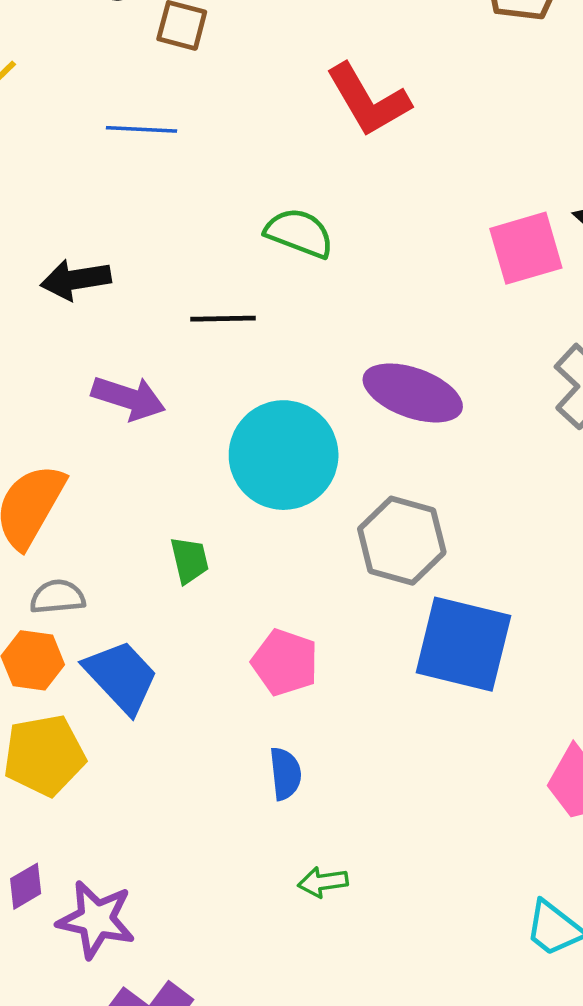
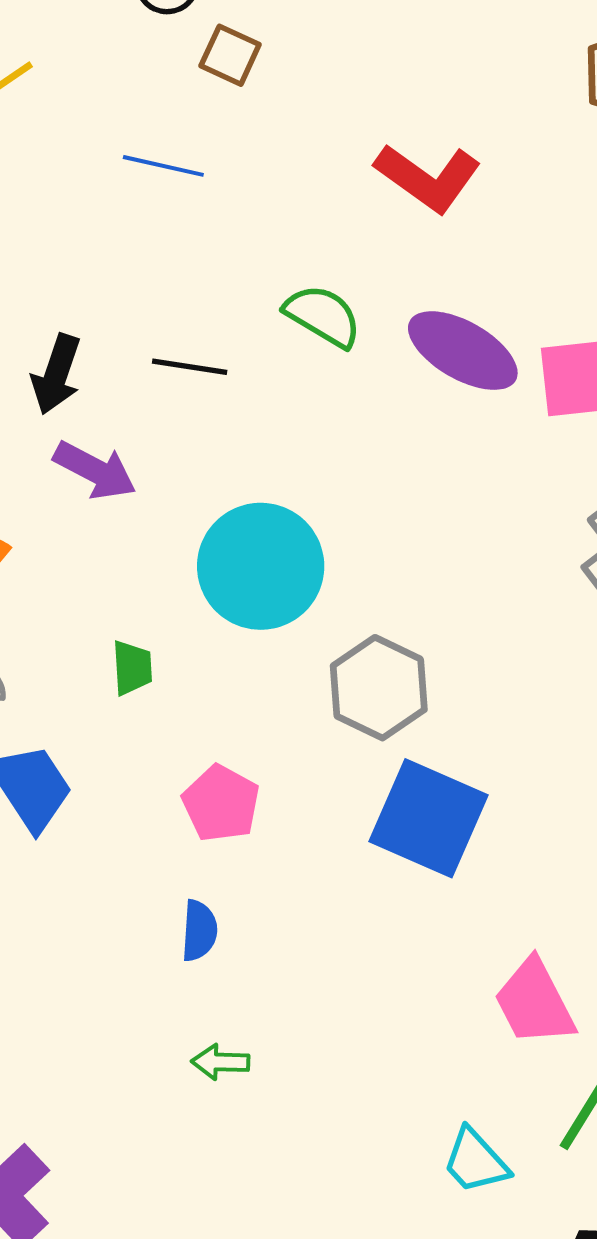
red L-shape: (368, 100) -> (428, 178), turned -34
black arrow: (76, 280) -> (56, 374), moved, turned -72
black line: (223, 319) -> (190, 367), moved
purple ellipse: (413, 393) -> (463, 351), moved

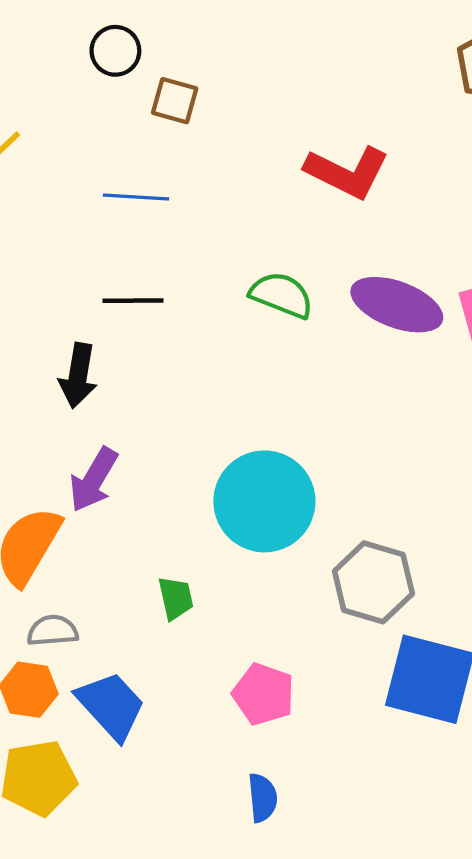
black line: (190, 367) -> (133, 301), moved
purple arrow: (95, 470) -> (94, 480), moved, turned 102

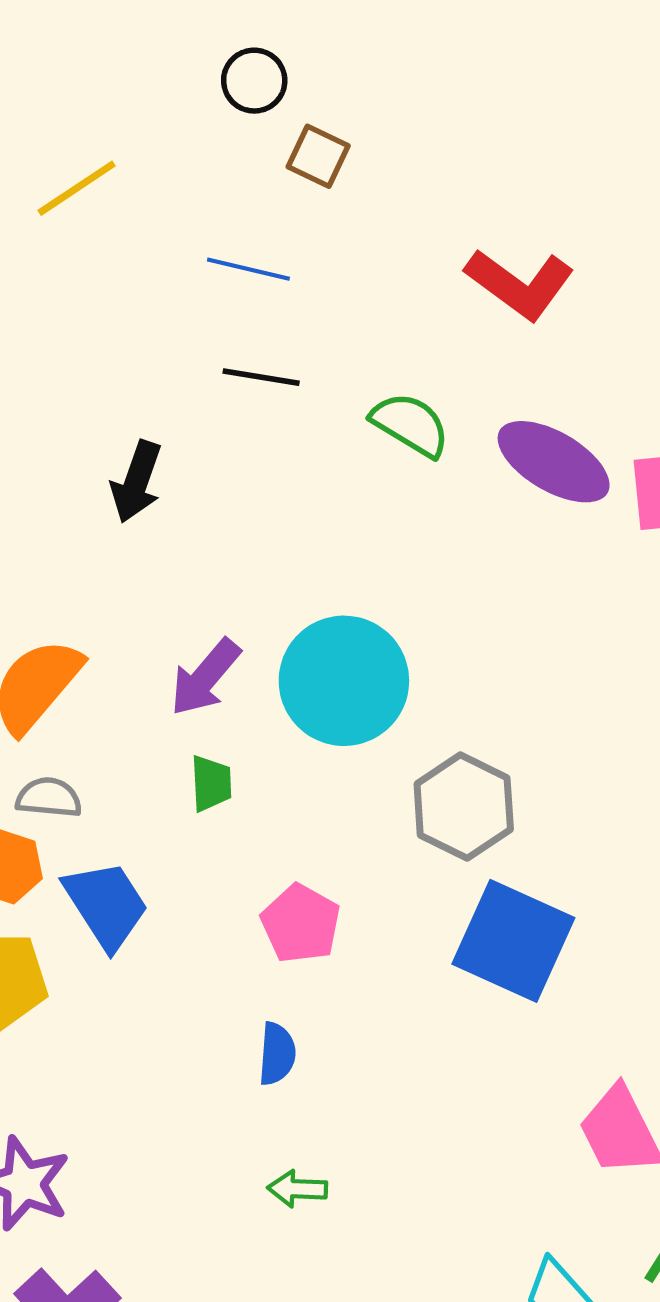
black line: (133, 301) -> (261, 377), moved
purple arrow: (94, 480) -> (205, 677), moved

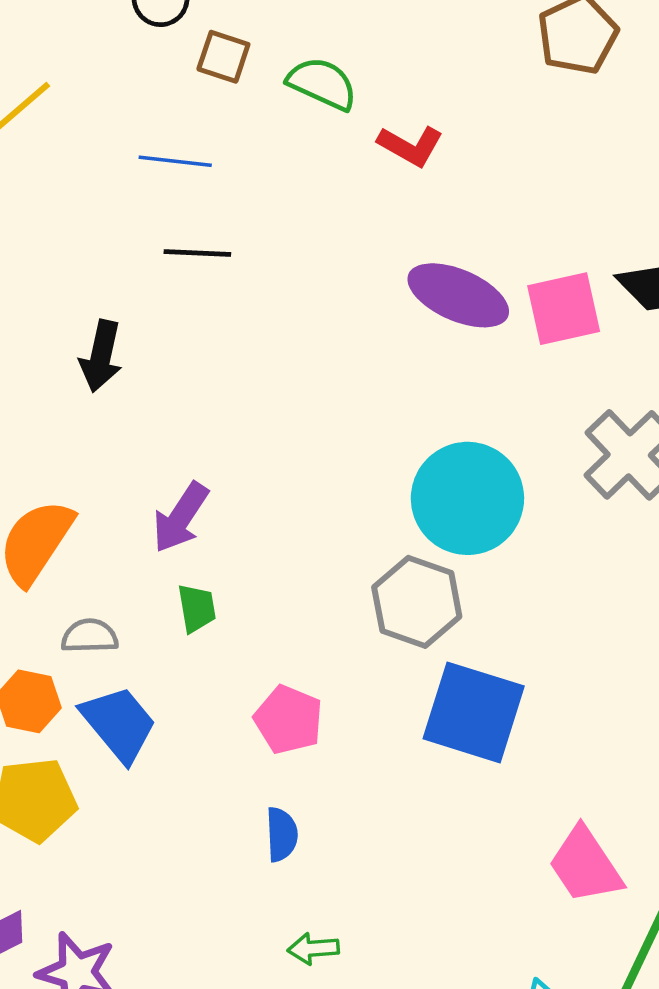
red L-shape: (520, 284) -> (411, 146), size x0.7
green semicircle: (410, 425) -> (322, 84), moved
cyan circle: (344, 681) -> (467, 498), moved
gray semicircle: (49, 798) -> (90, 636), moved

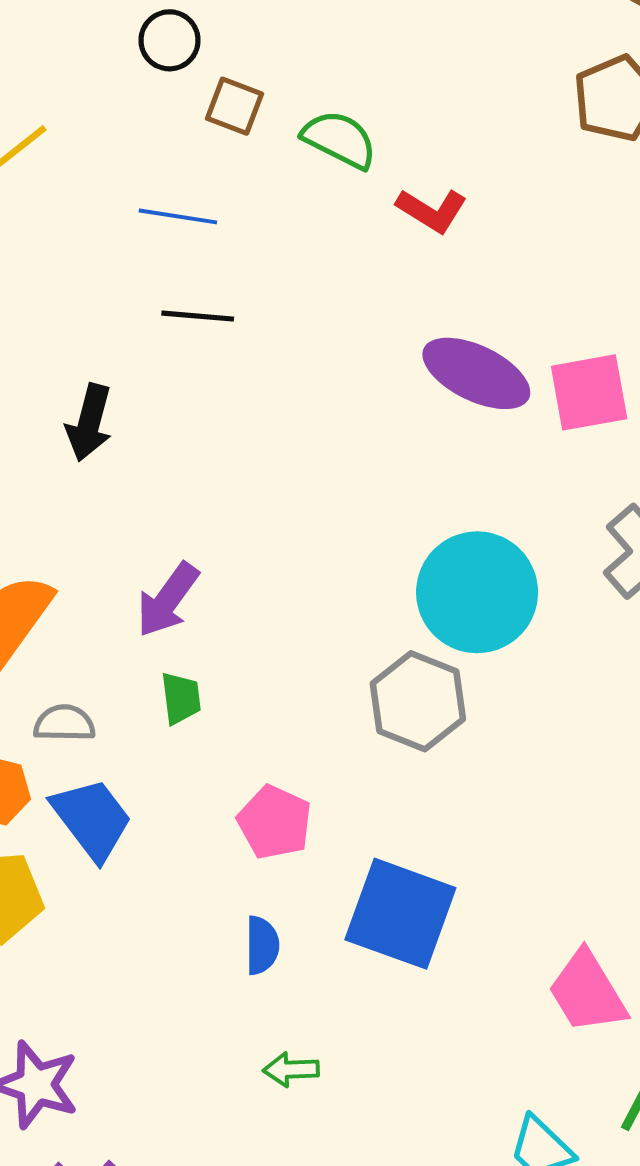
blue square: (474, 712) -> (400, 914), moved

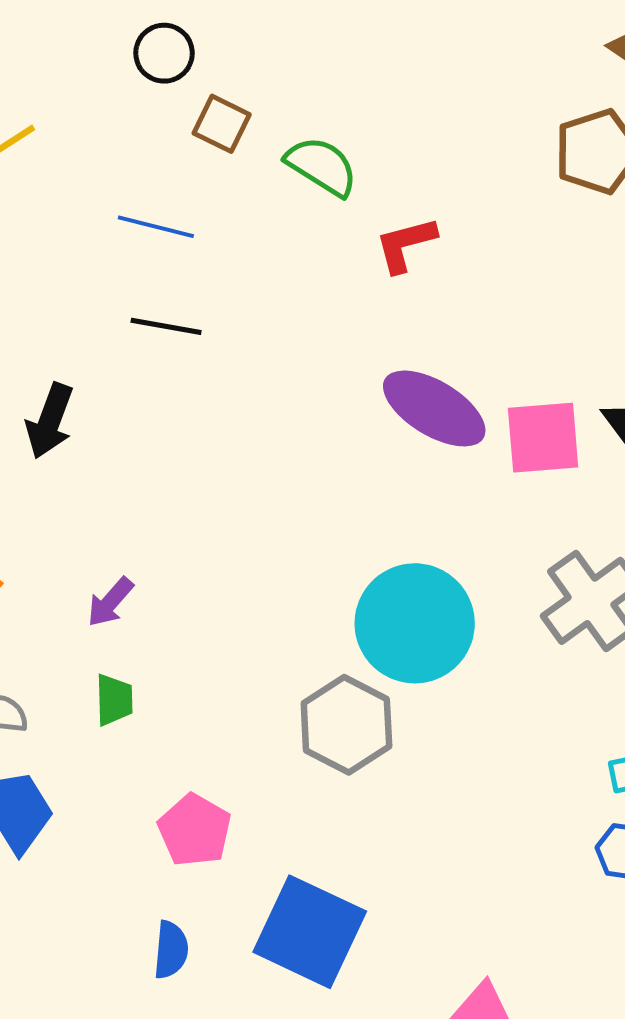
red L-shape: (432, 210) -> (406, 244), turned 128
purple arrow: (168, 600) -> (110, 602), size x0.7

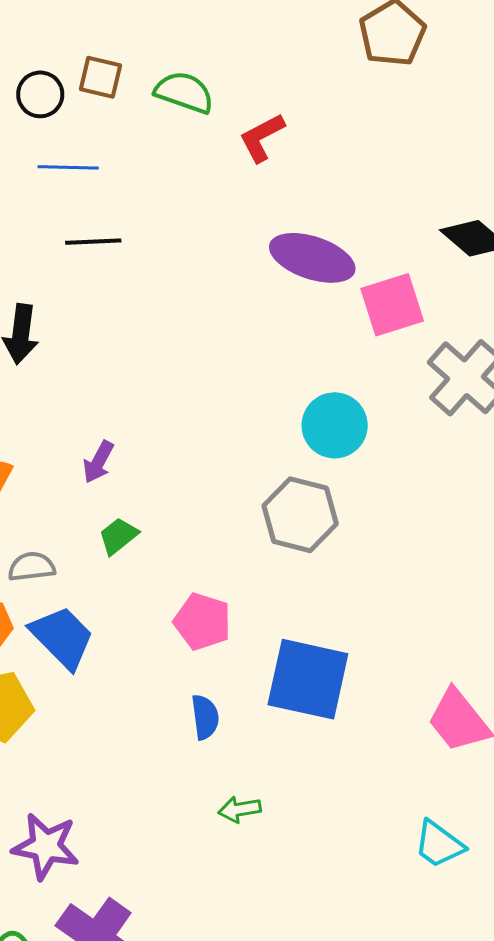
black circle: (164, 53) -> (40, 94), moved
pink square: (543, 438) -> (392, 305), moved
cyan circle: (415, 623) -> (335, 425), size x0.7
green trapezoid: (114, 700) -> (118, 536), turned -114

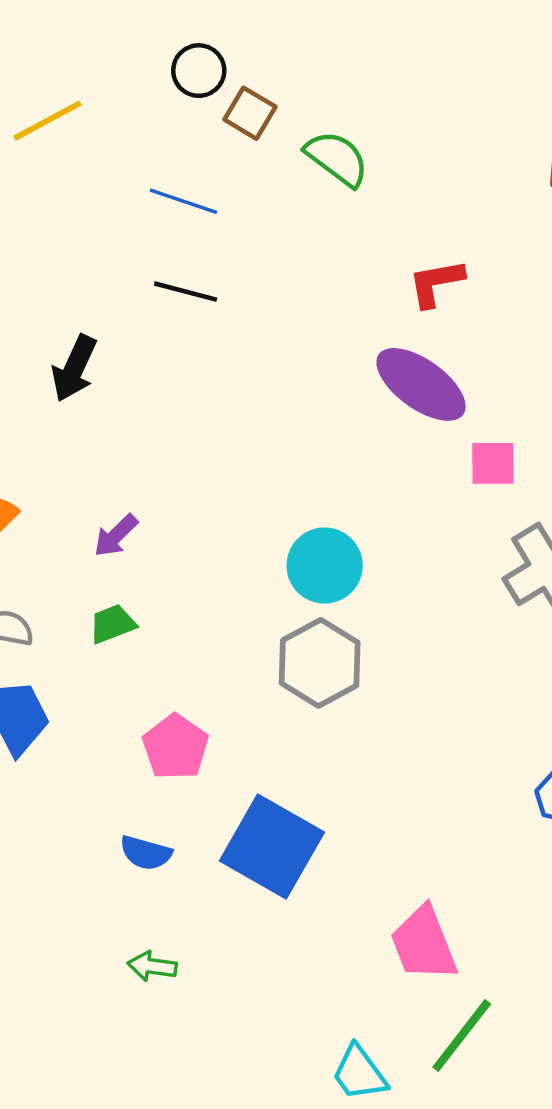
black circle: (40, 94) -> (199, 71), moved
red L-shape: (262, 137) -> (436, 283), moved
pink square: (392, 305) -> (493, 463), size x0.7
cyan circle: (335, 425) -> (325, 566), moved
blue semicircle: (205, 717) -> (146, 853), turned 96

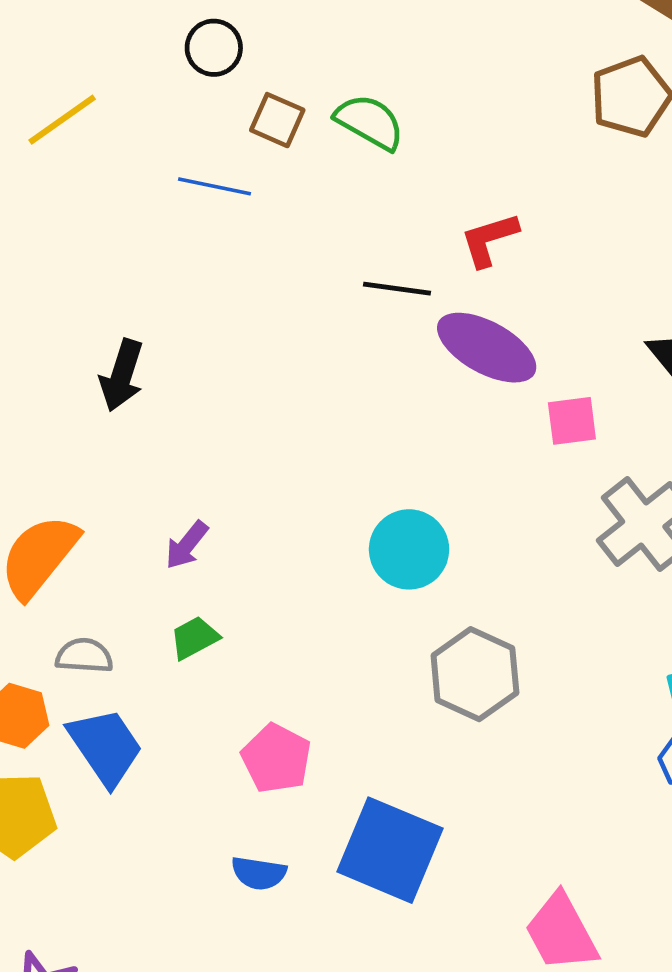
brown square: (250, 113) -> (277, 120), moved
black line: (186, 292) -> (397, 289), moved
gray hexagon: (320, 663) -> (475, 674), moved

